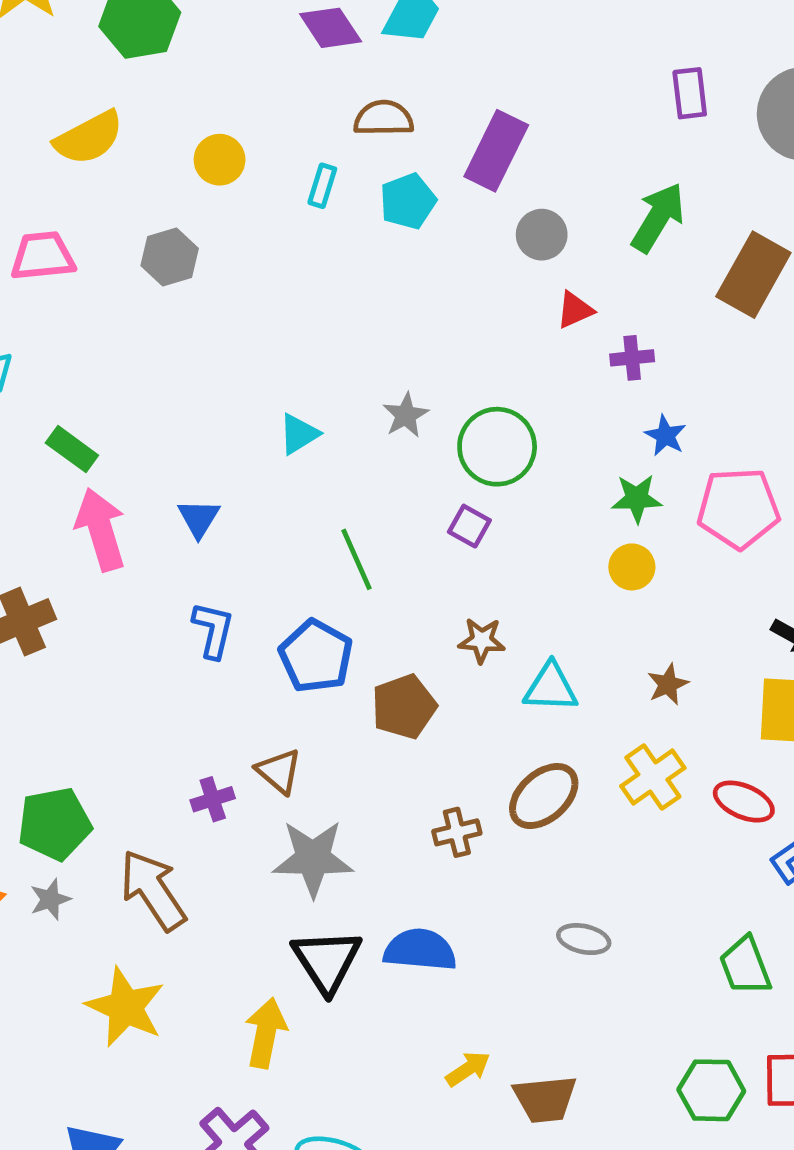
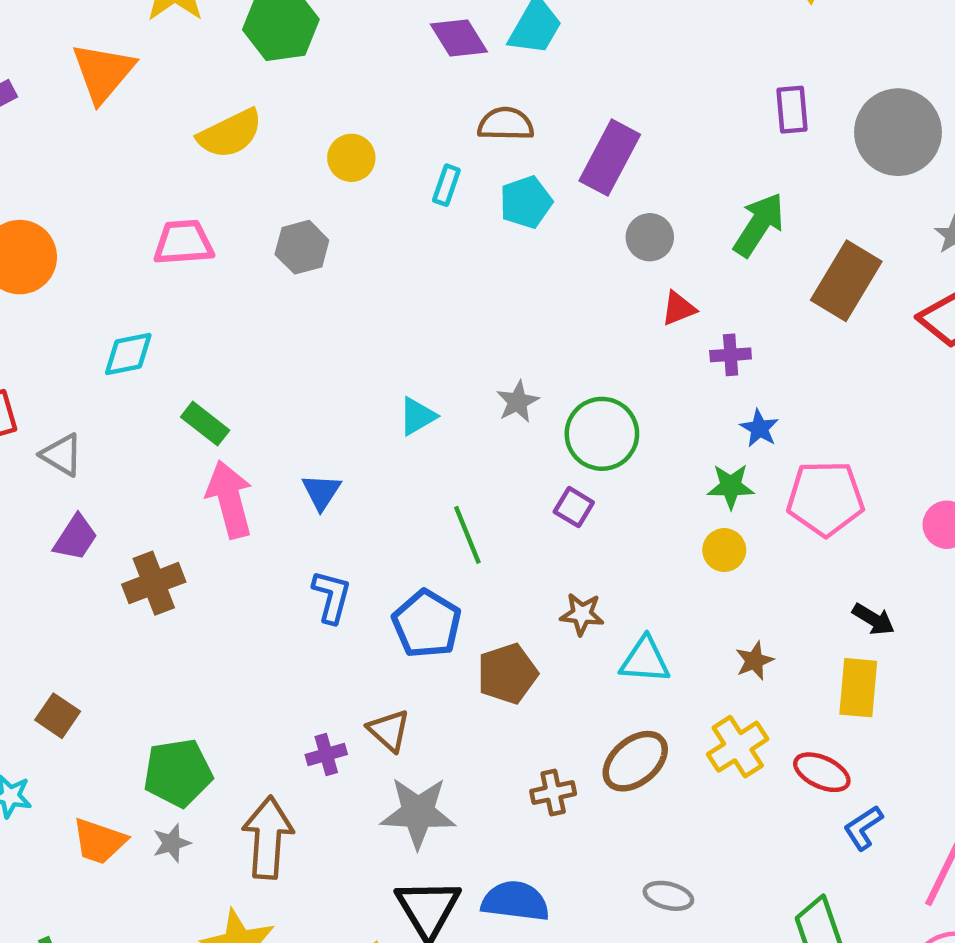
brown arrow: (153, 890) -> (268, 838), turned 36

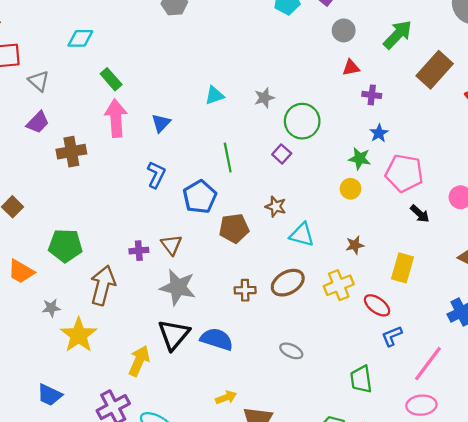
black arrow: (873, 619) -> (420, 214), moved
gray star: (172, 843) -> (51, 308), moved

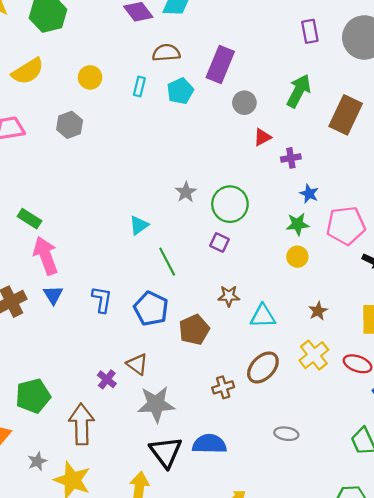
cyan triangle: (214, 95) -> (139, 225), moved
blue triangle: (161, 123) -> (53, 295), moved
purple cross: (139, 251) -> (107, 379), turned -30

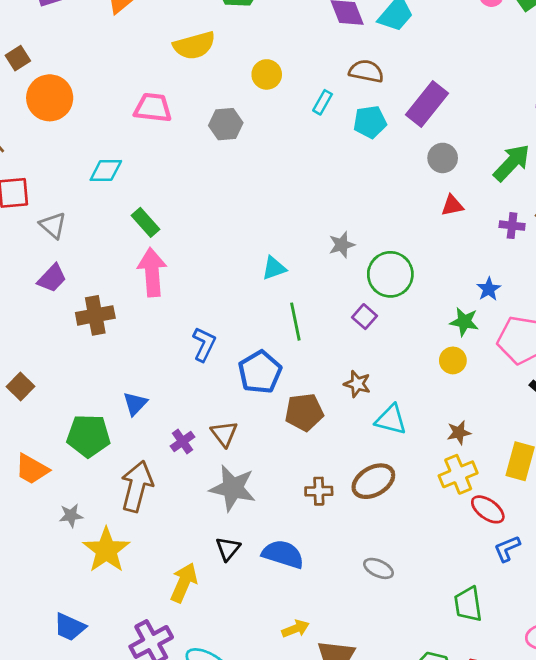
purple cross: (291, 158) -> (512, 226), moved
blue triangle: (53, 295) -> (135, 404), moved
yellow cross: (314, 355) -> (458, 474), moved
black triangle: (166, 452) -> (228, 549), size x0.6

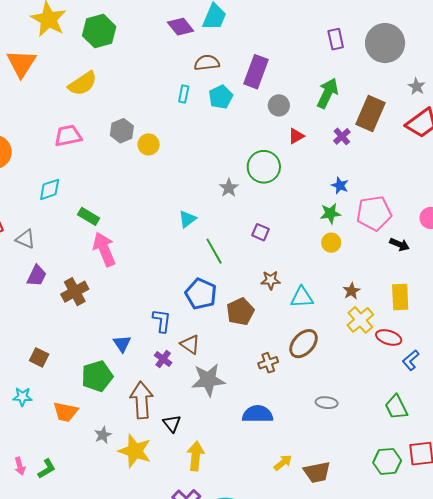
yellow circle: (267, 74) -> (149, 144), moved
purple cross: (512, 226) -> (342, 136), turned -30
green circle: (390, 274) -> (264, 167), moved
blue L-shape: (204, 344) -> (162, 321), moved
black triangle: (228, 549) -> (172, 423), moved

